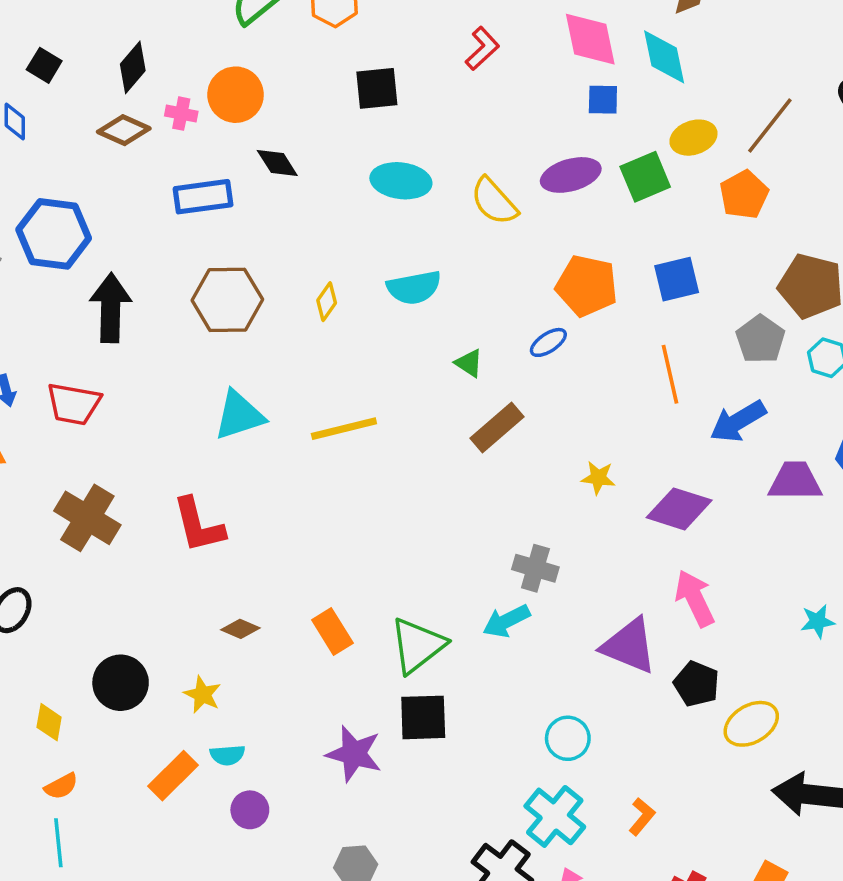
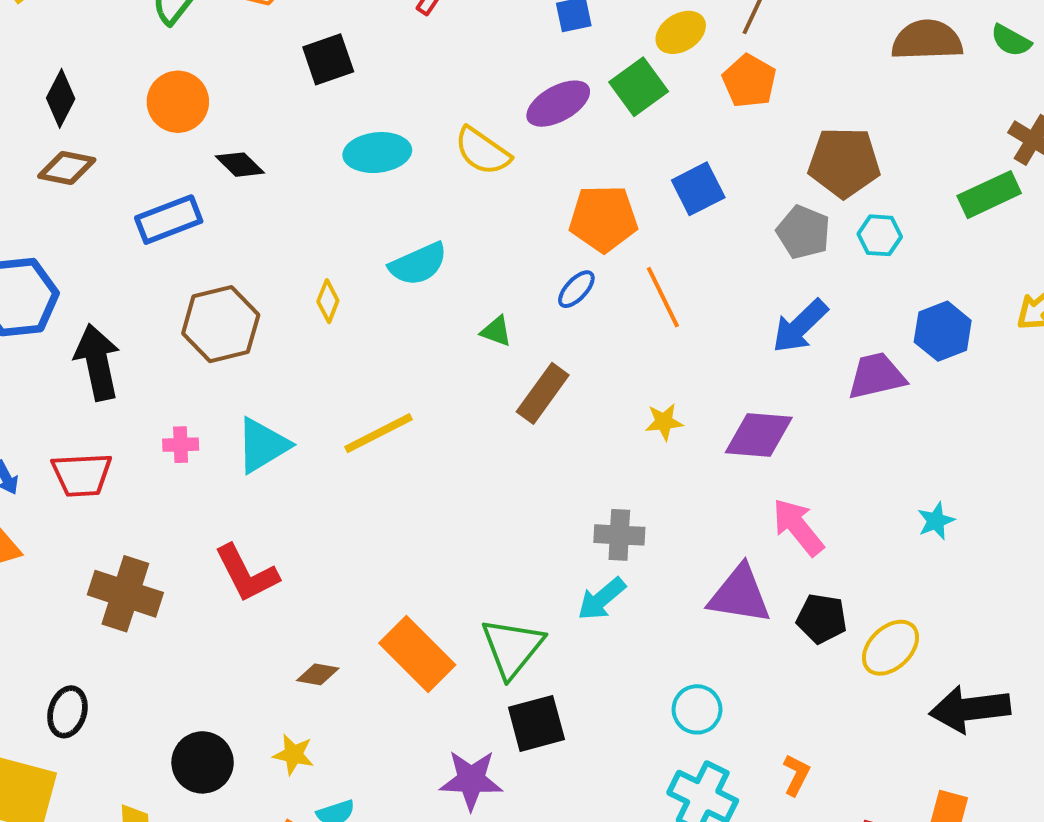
pink cross: (181, 114) -> (181, 445), moved
orange line: (670, 374) -> (663, 297), moved
orange rectangle: (332, 631) -> (417, 654), size x1.5

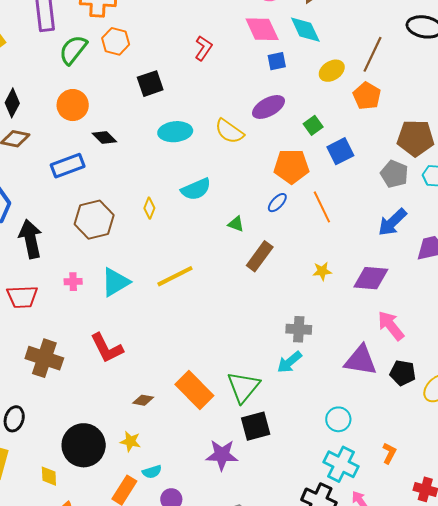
green square: (639, 87) -> (313, 125), moved, size x0.7
black circle: (203, 762) -> (84, 445), size x1.4

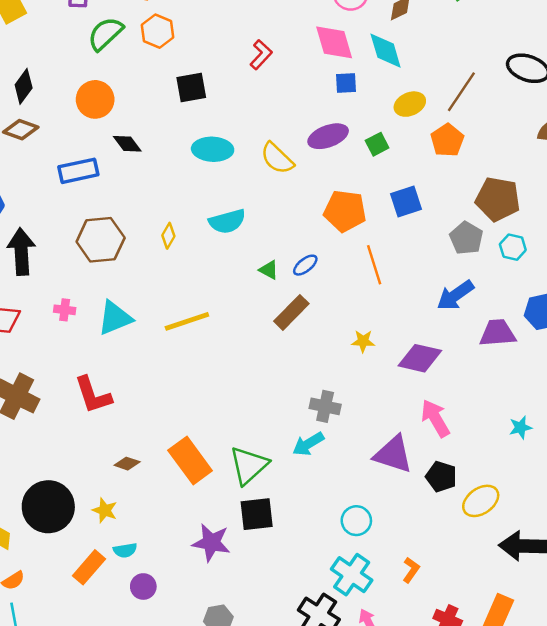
green square: (313, 125) -> (377, 144), moved
blue ellipse: (277, 203) -> (305, 265), moved

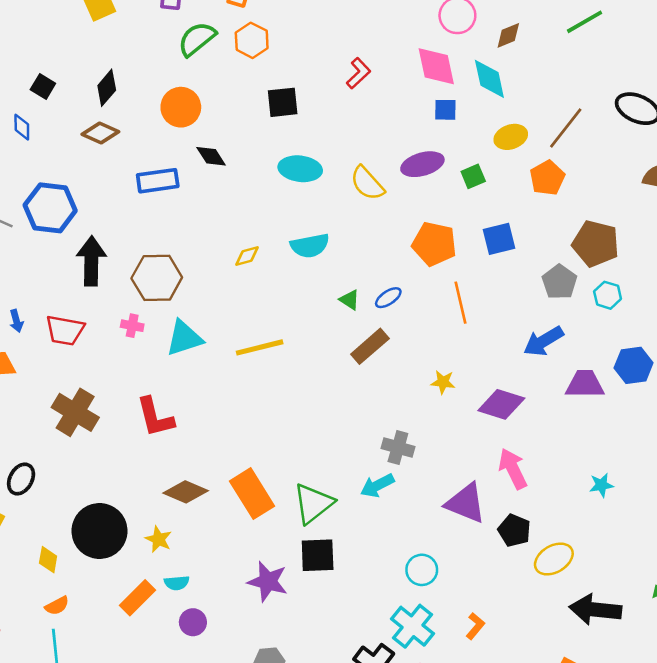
yellow diamond: (168, 236) -> (247, 256), turned 40
brown hexagon: (101, 240) -> (157, 278), moved
brown diamond: (127, 464) -> (186, 492), size x1.6

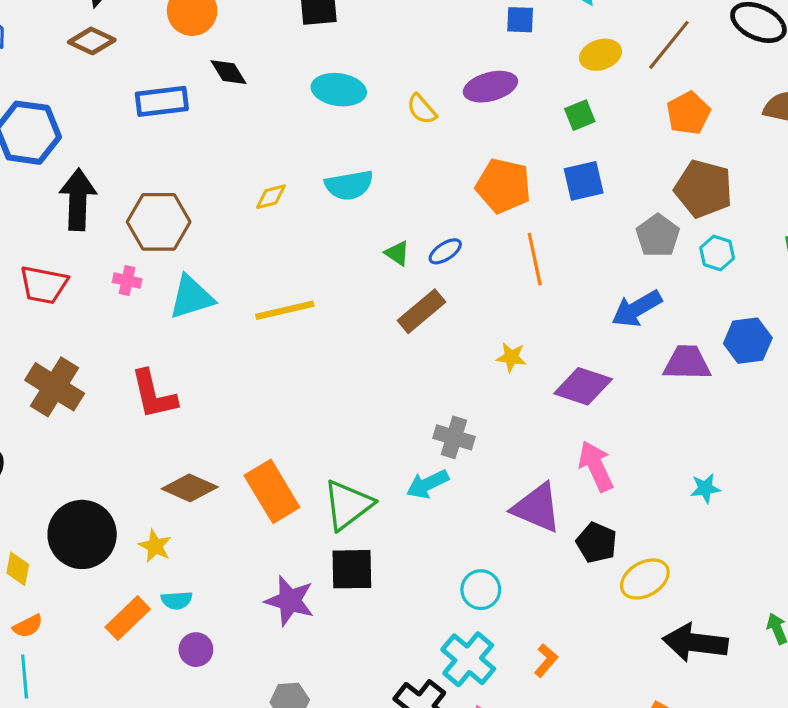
green square: (473, 176) -> (580, 115), moved
orange pentagon: (547, 178) -> (688, 113), moved
yellow semicircle: (367, 183) -> (422, 109), size x0.7

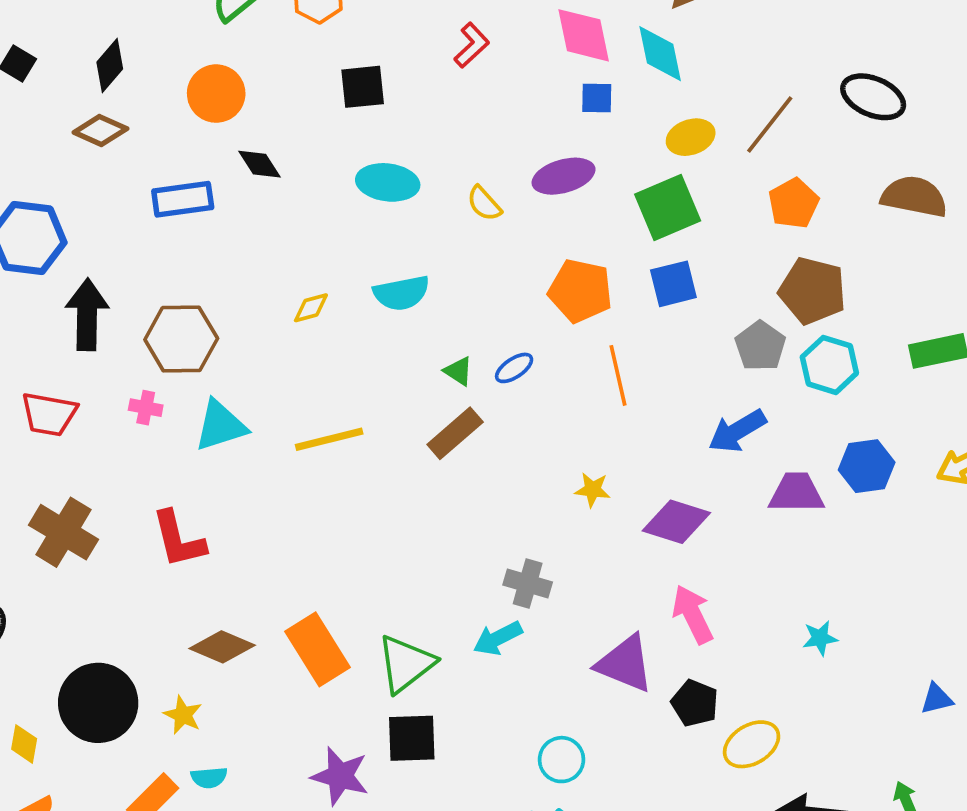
green square: (580, 115) -> (668, 208), size x1.8
cyan hexagon: (717, 253) -> (829, 365), size x1.4
brown rectangle: (421, 311) -> (455, 433), moved

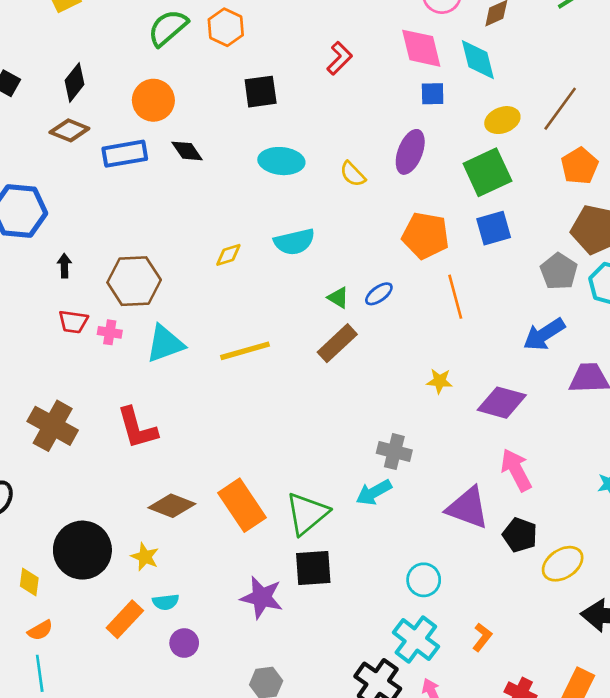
purple ellipse: (564, 176) -> (410, 152), turned -51
blue rectangle: (183, 199) -> (125, 154), moved
black arrow: (87, 315) -> (64, 266), size x0.5
red trapezoid: (49, 414) -> (73, 322), moved, size x0.7

